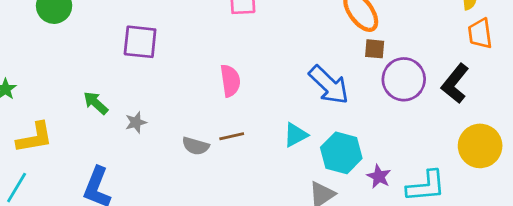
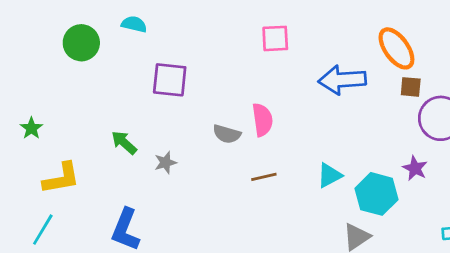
blue arrow: (329, 85) -> (342, 80), moved, turned 132
gray semicircle: (196, 146) -> (227, 134), moved
purple star: (379, 176) -> (415, 168), moved

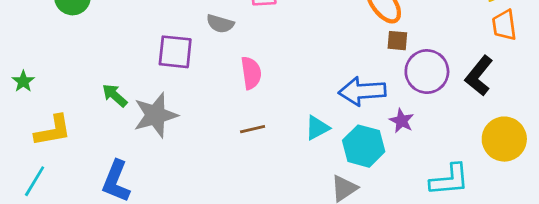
purple square: (170, 80) -> (175, 52), moved
blue arrow: (342, 80) -> (362, 91), moved
gray semicircle: (227, 134) -> (220, 24), moved
gray star: (165, 163) -> (155, 115), size x2.0

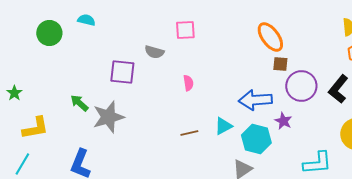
pink semicircle: (251, 73) -> (188, 83), moved, size x0.7
brown line: (253, 129) -> (189, 133), moved

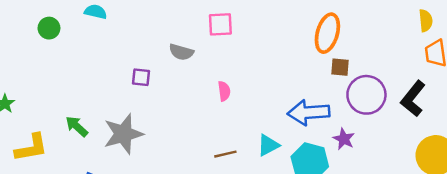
green circle: (49, 33) -> (49, 28), size x0.7
orange ellipse: (270, 37) -> (327, 33), turned 52
purple square: (122, 72) -> (141, 77), size x0.6
green arrow: (79, 103) -> (77, 126), moved

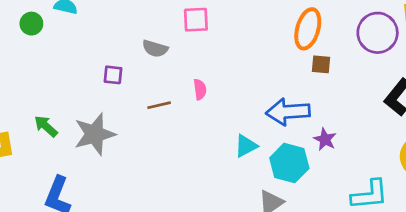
green circle: (49, 28) -> (31, 24), moved
purple circle: (366, 95) -> (378, 33), moved
brown line: (225, 154) -> (159, 105), moved

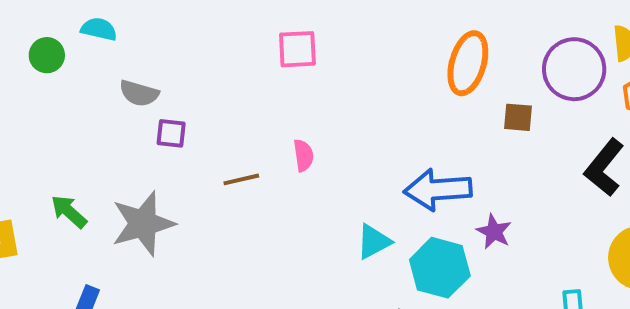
gray semicircle: (155, 49) -> (139, 93), moved
brown square: (321, 64) -> (518, 117), moved

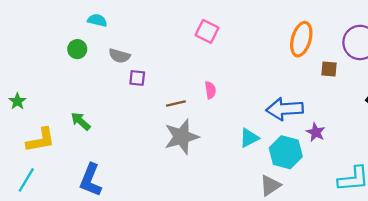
pink square: (297, 49) -> (207, 31), turned 30
green circle: (47, 55) -> (77, 49), moved
gray star: (143, 224) -> (182, 137), moved

